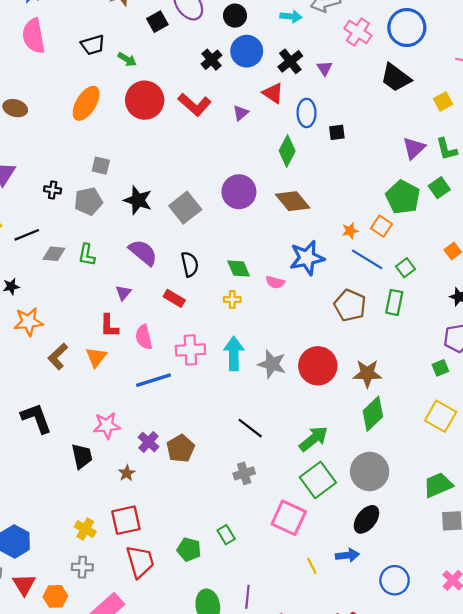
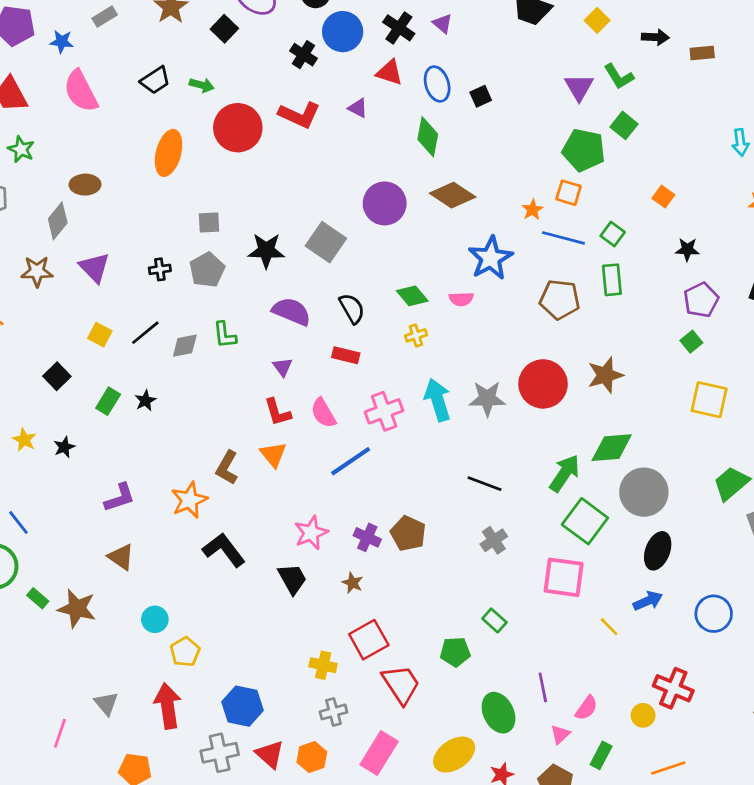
purple triangle: (241, 113) -> (358, 108), turned -35
orange star: (28, 322) -> (189, 500), moved
green diamond: (373, 414) -> (612, 448), moved, turned 56

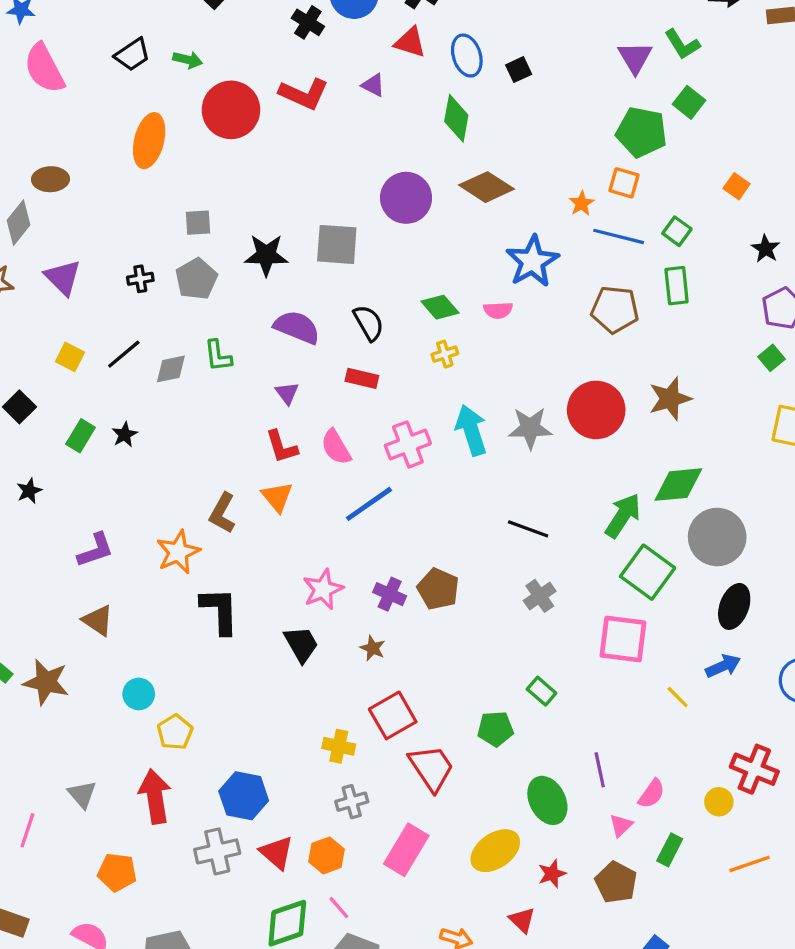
gray square: (326, 242) -> (337, 244), turned -30
black star: (687, 249) -> (766, 249), turned 30
black L-shape: (224, 550) -> (220, 611), turned 36

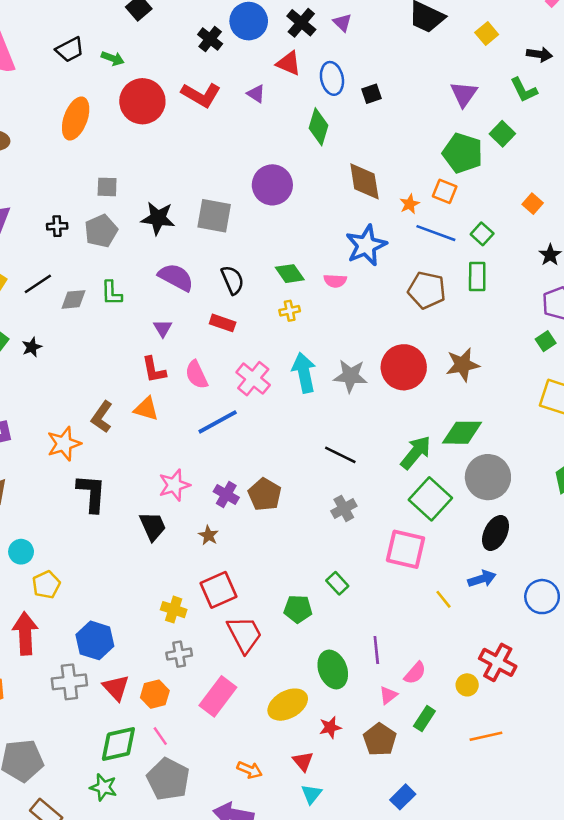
green L-shape: (682, 44) -> (524, 90), moved
brown diamond: (486, 187) -> (364, 181), moved, turned 42
pink cross: (408, 444) -> (253, 379), turned -36
orange triangle: (277, 497) -> (146, 409), turned -40

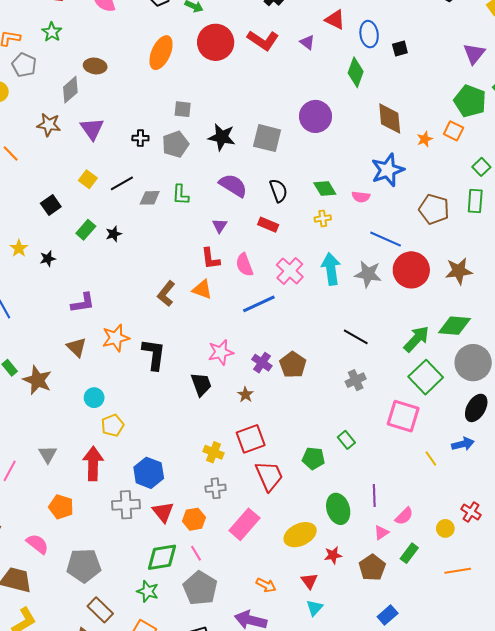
blue line: (436, 233) -> (386, 239), moved
orange star: (64, 444) -> (116, 338), moved
red cross: (498, 662) -> (471, 512), size x0.7

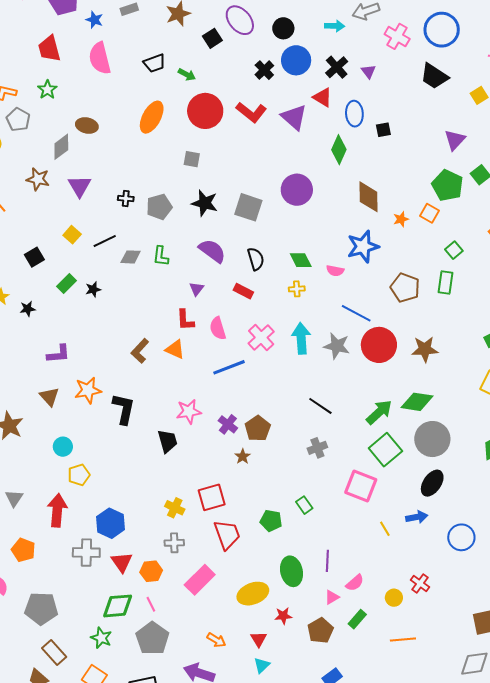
purple triangle: (307, 42) -> (294, 117), size x1.8
gray square: (183, 109) -> (192, 159), moved
brown star: (245, 395) -> (243, 456), moved

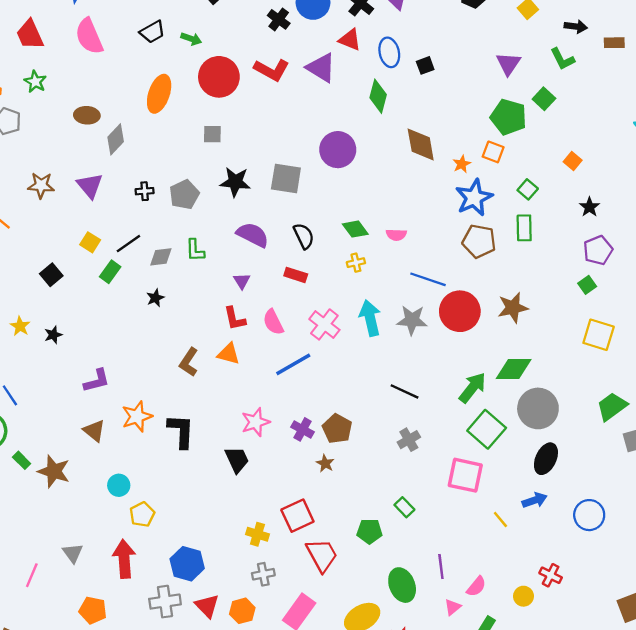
gray diamond: (61, 147) -> (116, 139), moved
blue star: (363, 247) -> (474, 198), moved
green rectangle: (67, 283) -> (110, 272), moved
black star: (93, 289) -> (155, 298), moved

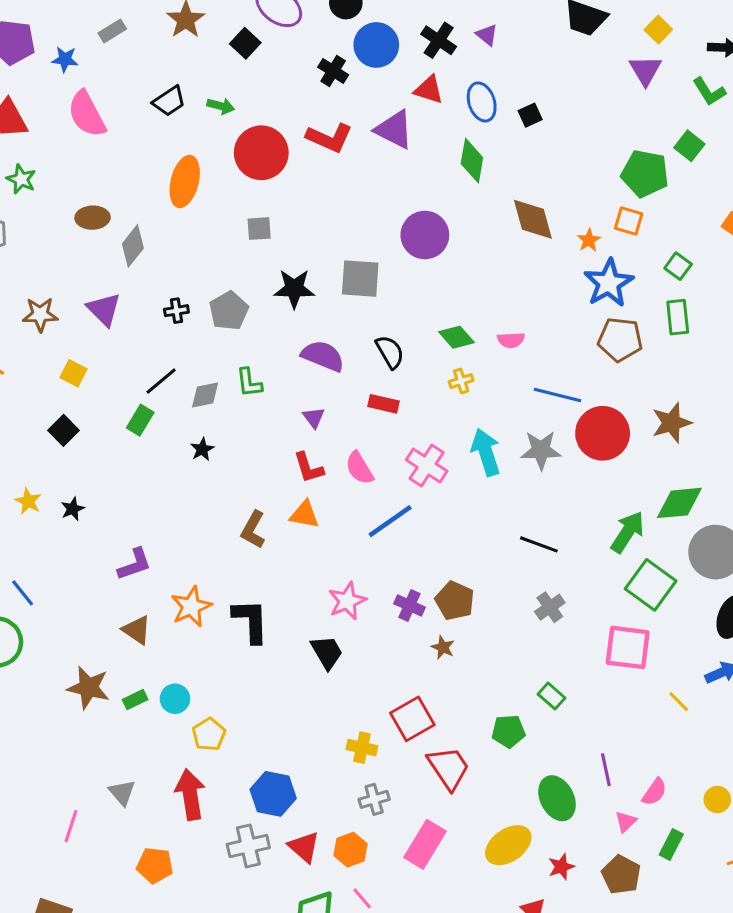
purple triangle: (508, 64) -> (645, 70), moved
yellow square: (90, 242) -> (74, 373), moved
green rectangle: (22, 460) -> (135, 700), moved, turned -66

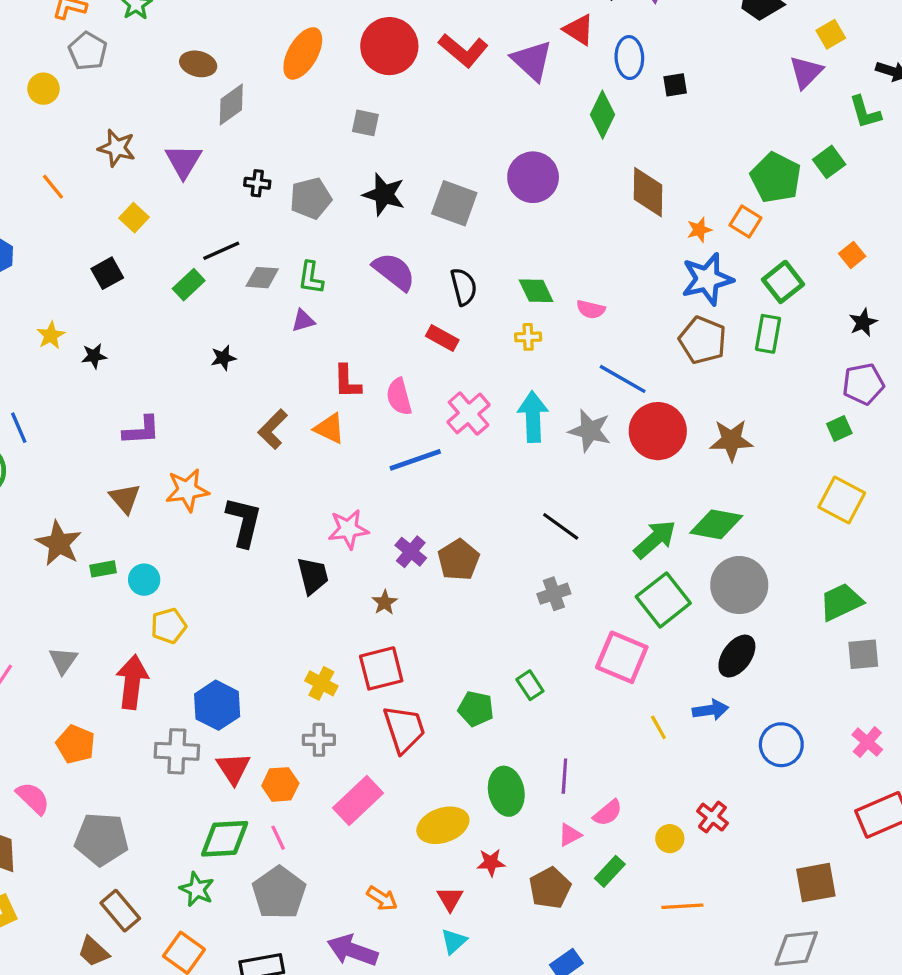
green square: (678, 266) -> (783, 282), size x1.4
purple triangle: (314, 418) -> (303, 321), moved, turned 35
black star: (202, 449) -> (223, 358), moved
brown star: (443, 647) -> (385, 602), moved

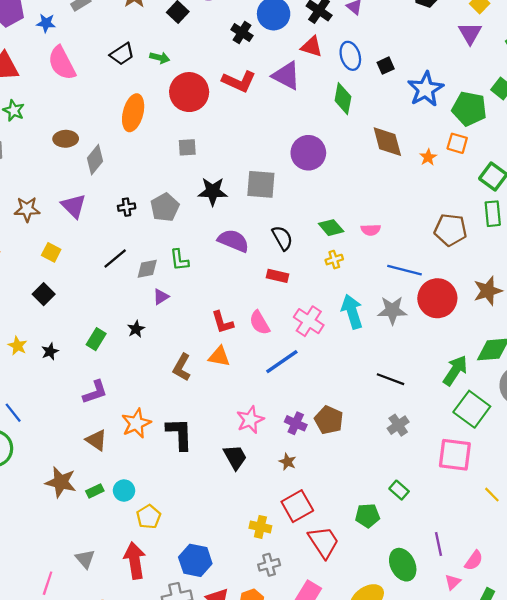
blue star: (707, 279) -> (426, 89), moved
green rectangle: (189, 285) -> (96, 339), moved
purple triangle: (303, 321) -> (161, 297), moved

